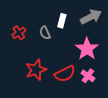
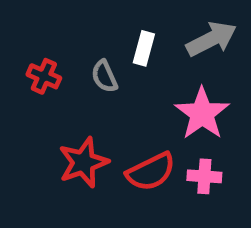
red cross: (19, 33) -> (44, 76), turned -32
pink cross: (88, 76) -> (204, 176), turned -32

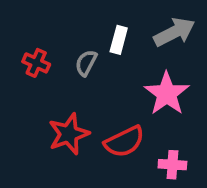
gray semicircle: (104, 76) -> (86, 63), turned 52
pink cross: (204, 176) -> (172, 165), moved

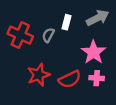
red cross: (36, 63) -> (20, 35), size x1.6
pink cross: (172, 165) -> (97, 78), moved

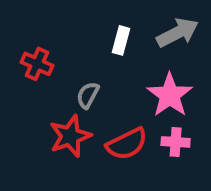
red cross: (20, 35) -> (37, 64), size x0.7
gray semicircle: (48, 35) -> (88, 95), moved

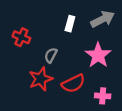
pink cross: (176, 142) -> (103, 96), moved

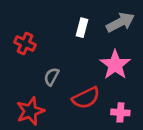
gray semicircle: (51, 55) -> (51, 77), moved
red star: (41, 79) -> (30, 111), moved

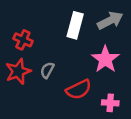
white rectangle: (82, 28) -> (75, 25), size x1.5
red star: (30, 111) -> (18, 71), moved

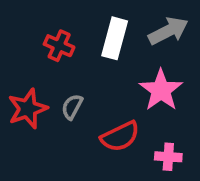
red cross: (23, 40) -> (59, 46), moved

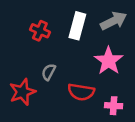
red star: (28, 109) -> (22, 92), moved
red semicircle: (120, 136) -> (81, 92), turned 35

